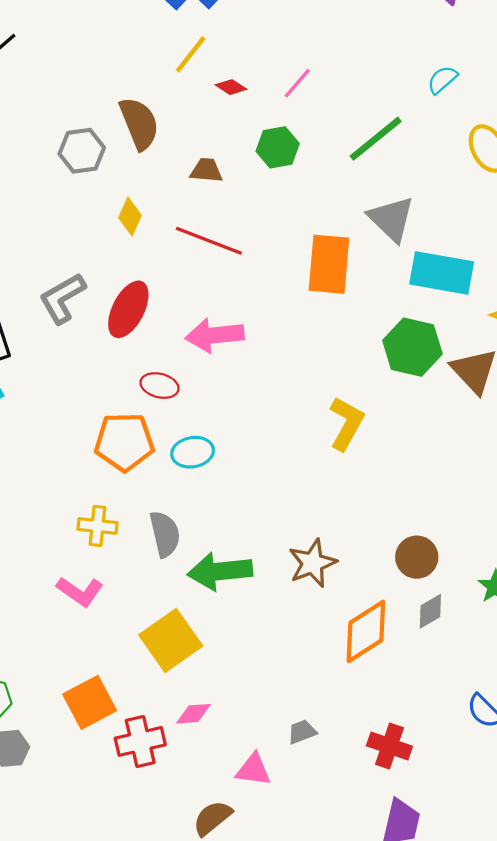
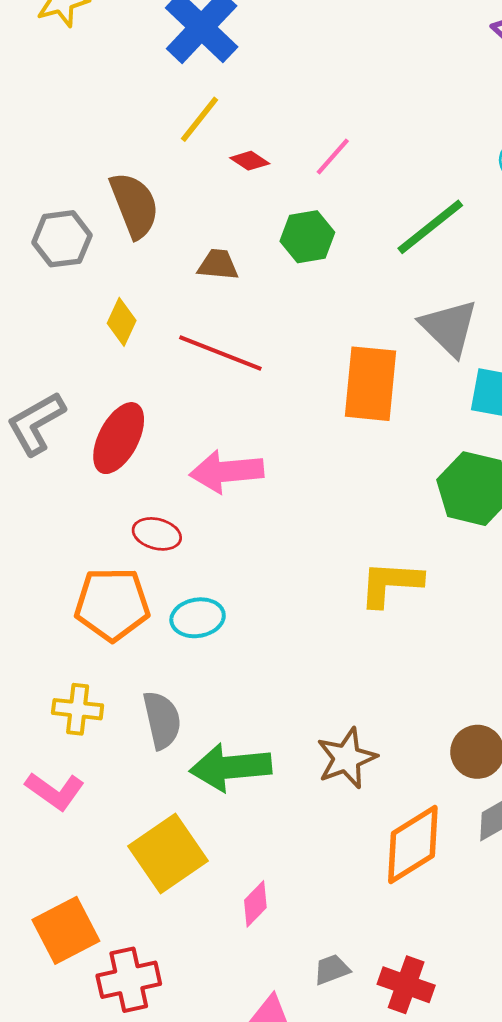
yellow L-shape: (346, 423) -> (391, 584), turned -116
pink diamond: (193, 714) -> (255, 904), moved, turned -42
red cross: (389, 746) -> (406, 985), moved

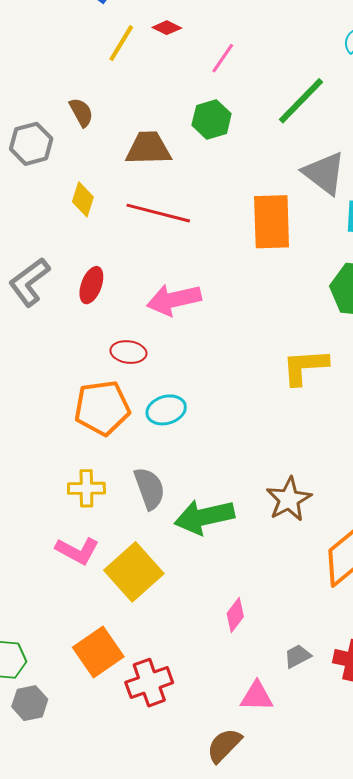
red diamond: (250, 161) -> (167, 28), moved
brown semicircle: (134, 205) -> (81, 112), size x0.6
brown trapezoid: (218, 265) -> (148, 148), size x1.5
red ellipse: (119, 438) -> (91, 285), size x0.7
yellow square: (168, 853) -> (134, 572), moved

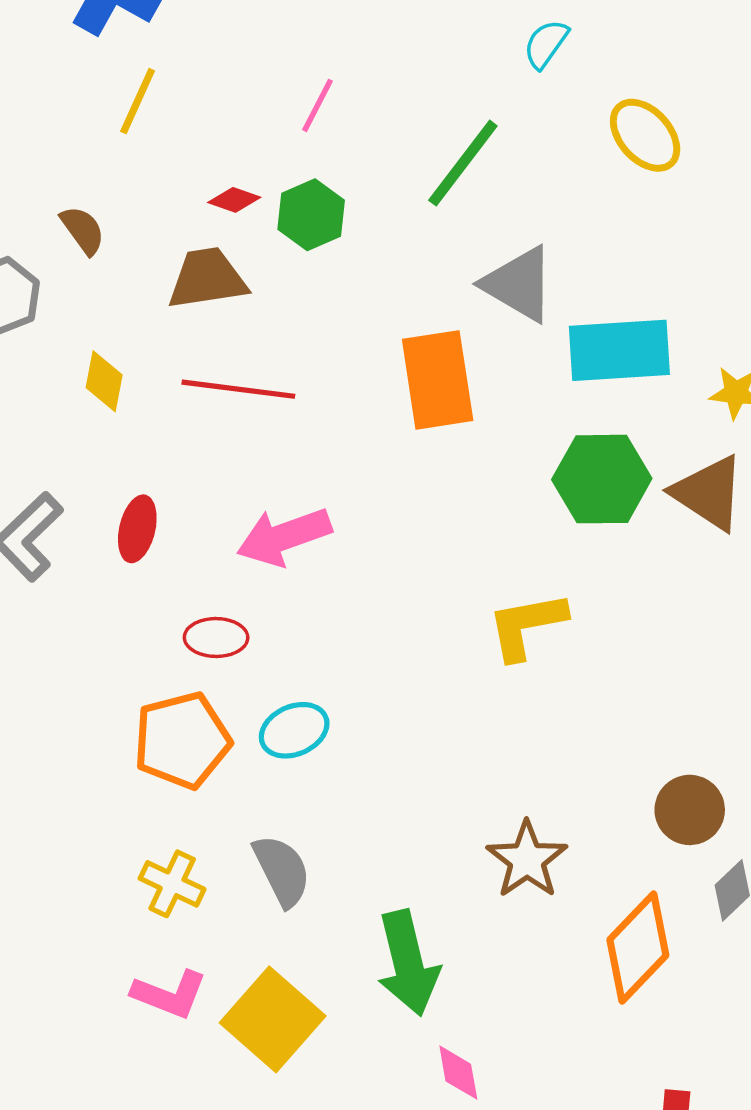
red diamond: (167, 28) -> (234, 200), moved
yellow cross: (86, 488) -> (172, 884), turned 33
green arrow: (204, 517) -> (408, 963), moved, turned -84
pink diamond: (235, 615) -> (458, 1073), turned -40

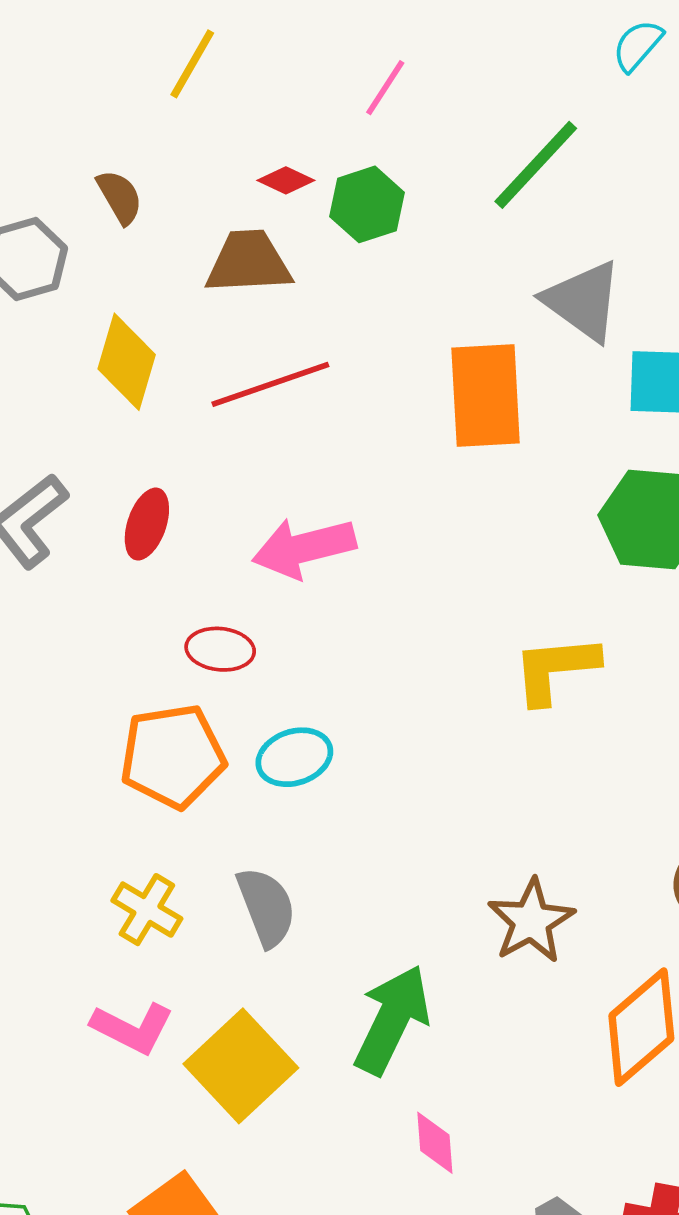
yellow diamond: (104, 381) -> (127, 362), size x1.4
red line: (238, 389) -> (270, 384), turned -32
green arrow: (408, 963) -> (392, 1020), turned -146

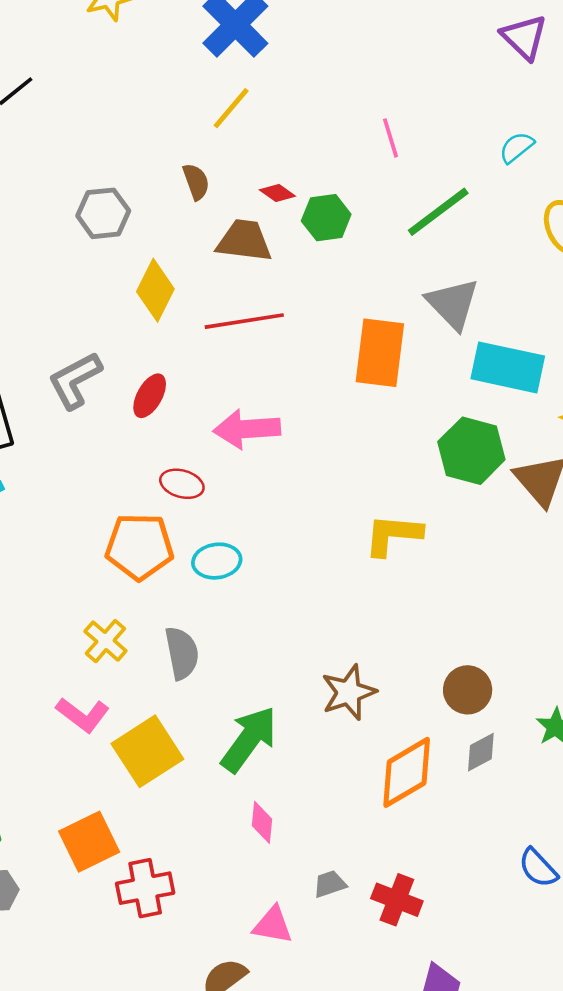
pink line: (385, 88) -> (391, 138), moved, turned -60
brown semicircle: (120, 197) -> (196, 182), moved

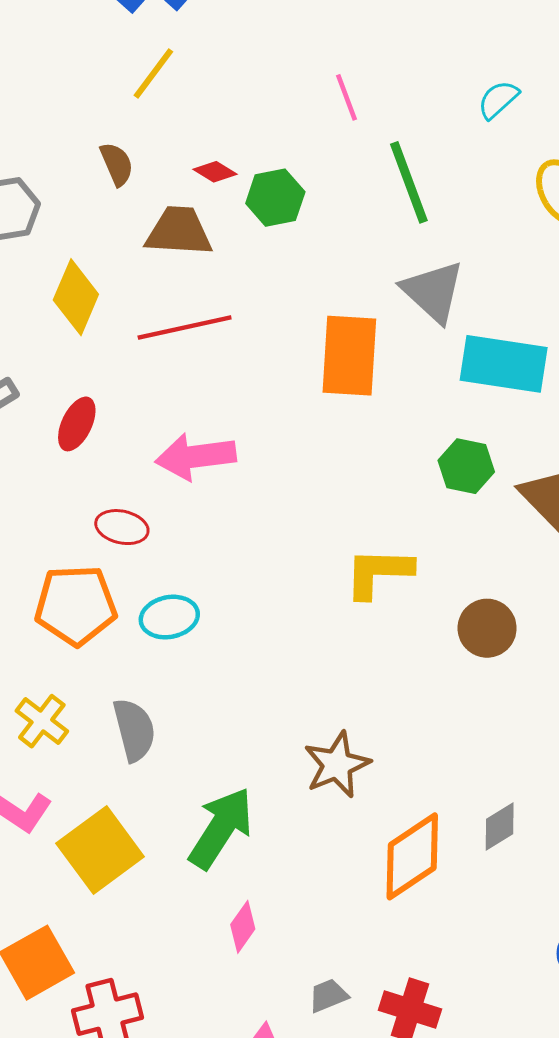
green line: (438, 212) -> (409, 182), turned -70
green hexagon: (471, 451) -> (466, 466), size x0.7
brown circle: (468, 690) -> (487, 628), moved
pink diamond: (262, 822) -> (243, 927), turned 33

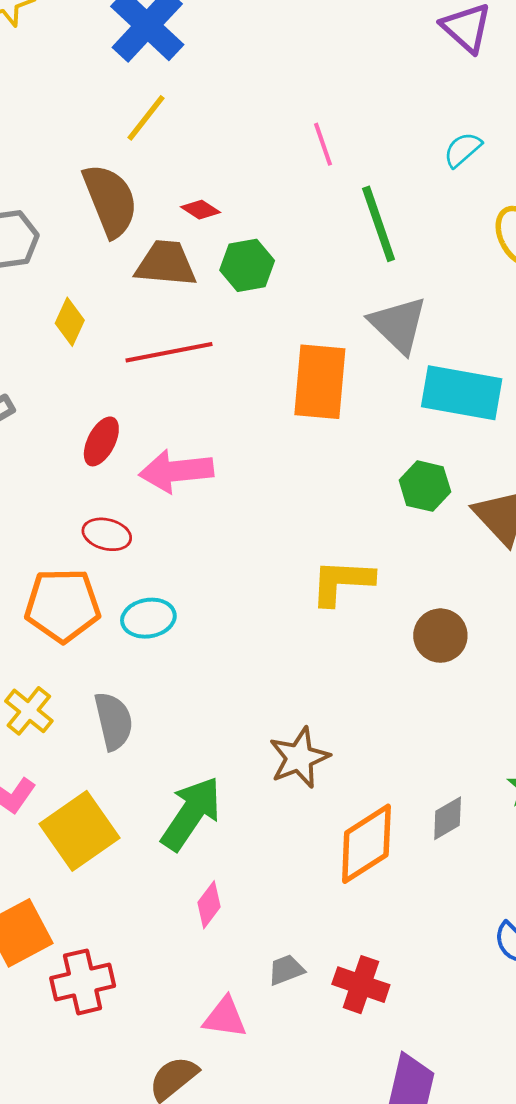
brown semicircle: (117, 164) -> (110, 200), size x1.8
green hexagon: (275, 198) -> (247, 265), moved
yellow diamond: (76, 297) -> (70, 322), size x0.7
red ellipse: (77, 424) -> (101, 441), moved

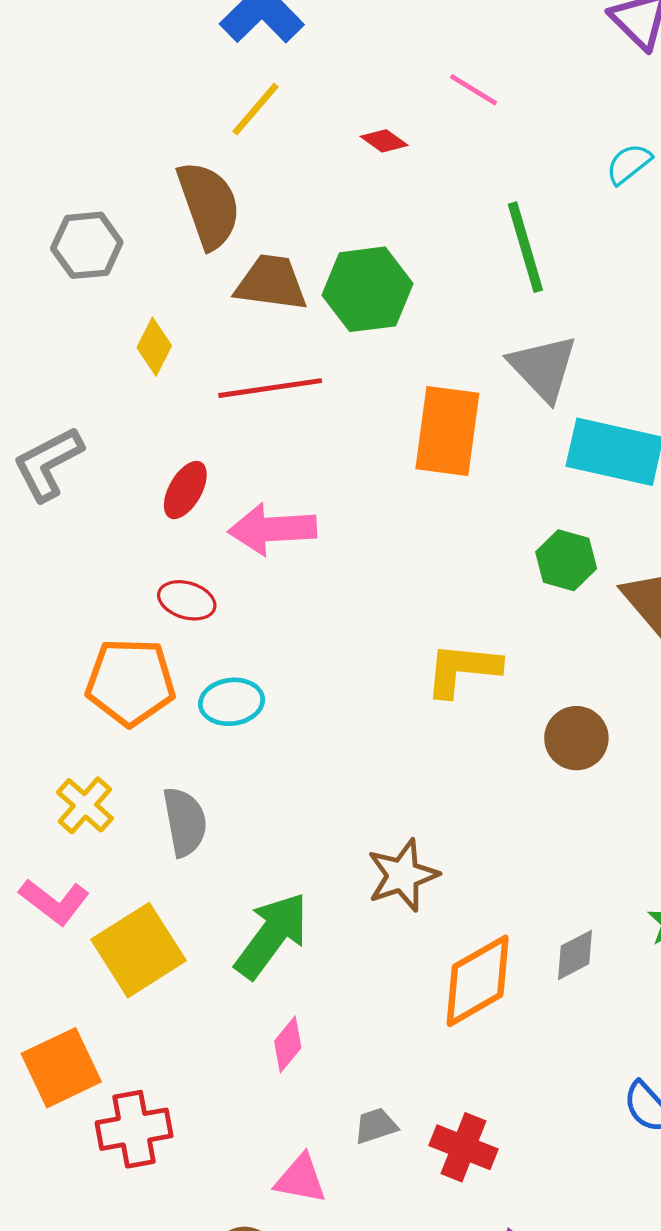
pink line: (323, 144) -> (473, 90), moved, turned -42
red diamond: (200, 210) -> (384, 141), moved
green hexagon: (247, 265) -> (368, 289), size x1.4

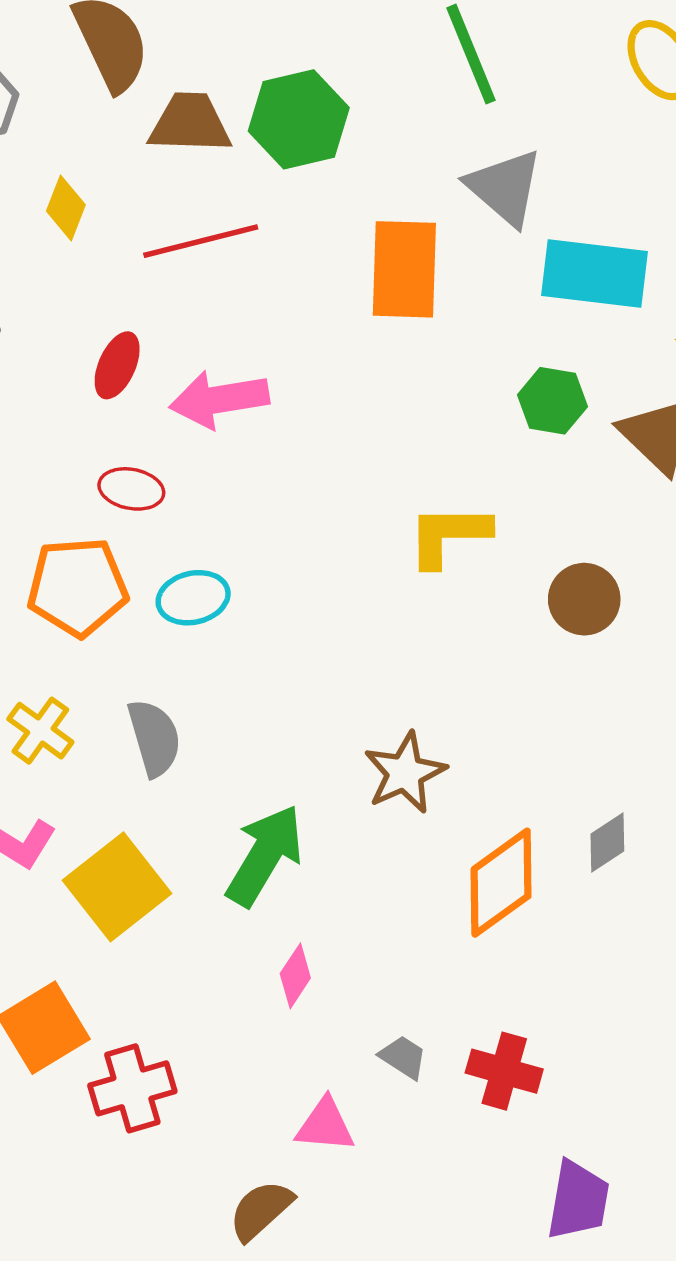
gray trapezoid: (376, 1126) -> (403, 1057), turned 57

